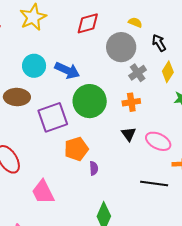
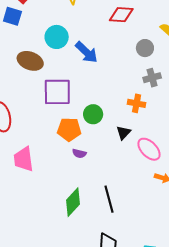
gray circle: (121, 47) -> (145, 48), size x0.6
green circle: (90, 101) -> (93, 114), moved, size x0.6
purple semicircle: (94, 168) -> (79, 153), turned 88
black line: (154, 184) -> (109, 199), moved, turned 48

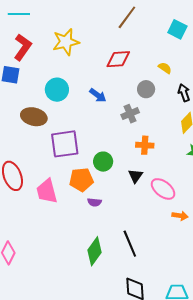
blue arrow: (86, 52) -> (98, 95), moved, size x0.7
gray cross: (152, 78) -> (130, 114), moved
pink trapezoid: (24, 159) -> (47, 191), moved

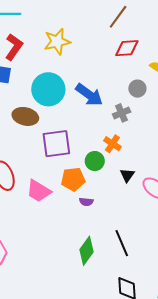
red diamond: (118, 59) -> (127, 48), moved
cyan circle: (57, 90) -> (48, 89), size x1.4
blue arrow: (98, 95) -> (89, 95), size x1.6
orange cross: (145, 145) -> (112, 144), moved, turned 30
pink trapezoid: (47, 191) -> (39, 191), turned -44

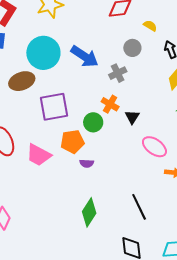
brown ellipse: (25, 116) -> (22, 81), turned -30
black triangle: (127, 175) -> (132, 117), moved
black line: (122, 243) -> (139, 207), moved

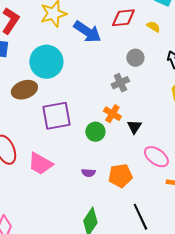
yellow semicircle: (150, 26) -> (153, 27), moved
blue arrow: (85, 56) -> (87, 32), moved
orange pentagon: (72, 142) -> (120, 176), moved

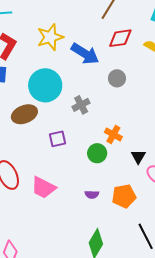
gray circle: (135, 58) -> (117, 78), moved
gray cross: (120, 83) -> (81, 105), moved
purple square: (56, 116) -> (57, 139), size x0.6
black triangle: (134, 127) -> (138, 157), moved

